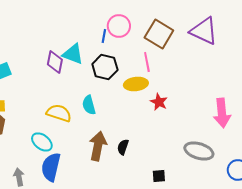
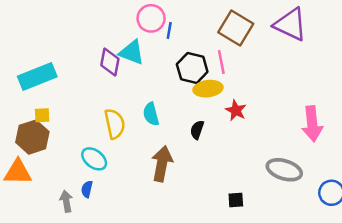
pink circle: (119, 26) -> (151, 18), moved
black hexagon: (105, 67) -> (192, 68), moved
yellow semicircle: (59, 113) -> (115, 124), turned 60
black semicircle: (123, 147) -> (197, 130), moved
blue semicircle: (51, 167) -> (87, 189), moved, size x0.5

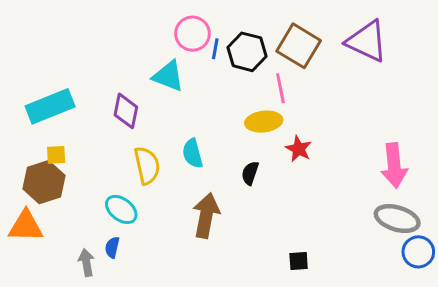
purple diamond: (110, 62) -> (126, 111), moved
black hexagon: (192, 68) -> (247, 52), moved
gray ellipse: (284, 170) -> (397, 219), moved

